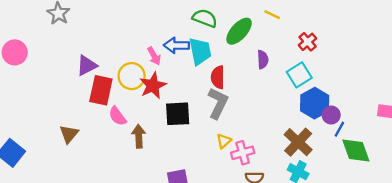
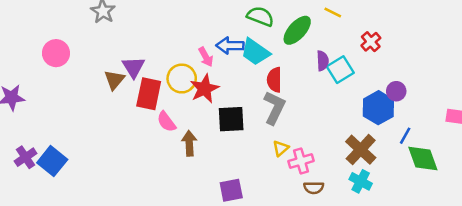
cyan trapezoid: (200, 51) -> (255, 52), turned 136
purple triangle: (87, 65) -> (133, 67), turned -35
cyan square: (299, 75) -> (340, 70), moved
purple circle: (331, 115) -> (396, 91), moved
brown triangle: (69, 134) -> (114, 80), moved

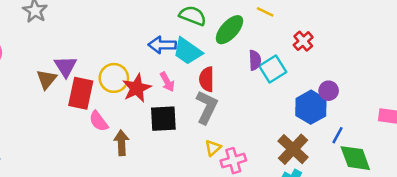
pink arrow: (206, 57) -> (167, 82), moved

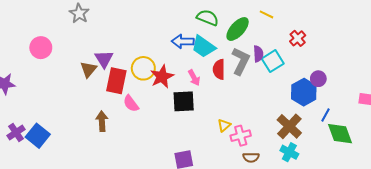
pink arrow: (167, 82) -> (194, 78), moved
gray L-shape: (207, 107) -> (241, 61), moved
brown arrow: (121, 143) -> (102, 121), moved

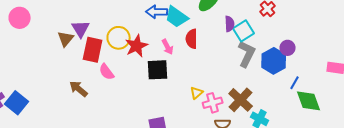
gray L-shape: (241, 61) -> (247, 54), moved
brown arrow: (102, 121) -> (79, 89), turned -48
brown cross: (289, 126) -> (241, 100), moved

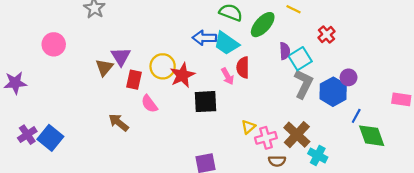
pink arrow: (168, 47) -> (227, 76), moved
red rectangle: (93, 50) -> (134, 80), size x0.7

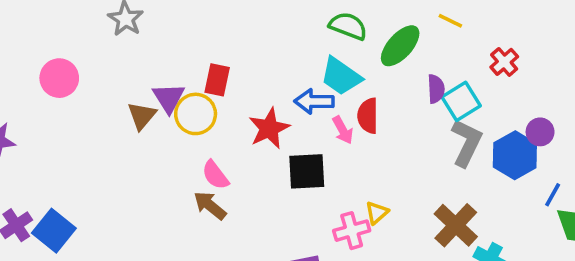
blue arrow: (204, 38) -> (314, 101), moved
yellow circle: (163, 66) -> (196, 114), moved
red rectangle: (134, 80) -> (217, 80), moved
brown arrow: (119, 122) -> (210, 205), moved
pink cross: (266, 138) -> (352, 231), moved

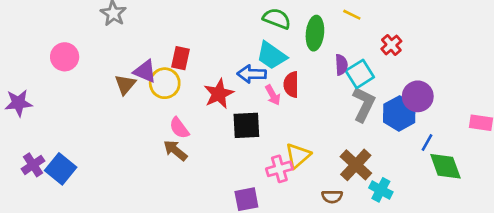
green ellipse: (400, 46) -> (315, 33), turned -36
purple triangle: (169, 98) -> (145, 71), turned -35
purple circle: (540, 132) -> (418, 96), size x1.5
yellow triangle: (377, 213) -> (298, 156), size x1.5

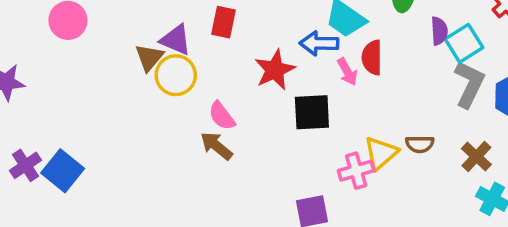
yellow circle: (165, 83) -> (176, 75), moved
brown cross: (356, 165) -> (476, 157), moved, size x0.7
brown semicircle: (332, 197) -> (420, 144), moved

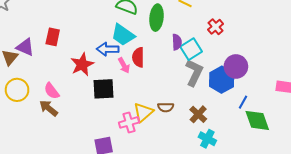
yellow circle: (176, 75) -> (17, 90), moved

